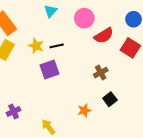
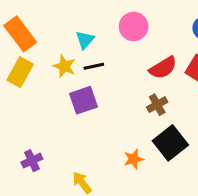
cyan triangle: (50, 11) -> (85, 40), moved
red semicircle: (104, 36) -> (163, 68), moved
black square: (110, 99) -> (170, 143), size x1.6

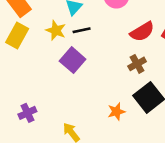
purple square: (83, 100) -> (73, 60), turned -30

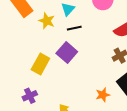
yellow star: (56, 30) -> (47, 21), moved
yellow rectangle: (17, 36) -> (40, 64), moved

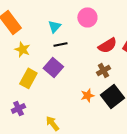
yellow star: (47, 21) -> (22, 49), moved
orange star: (103, 95) -> (87, 95), moved

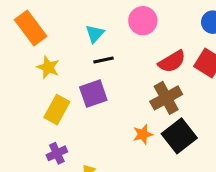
purple square: (53, 67) -> (93, 94), turned 30
brown cross: (103, 70) -> (166, 98), size x1.5
purple cross: (18, 108) -> (57, 153), moved

